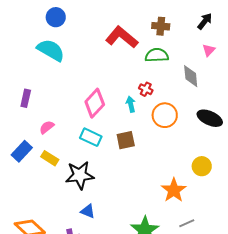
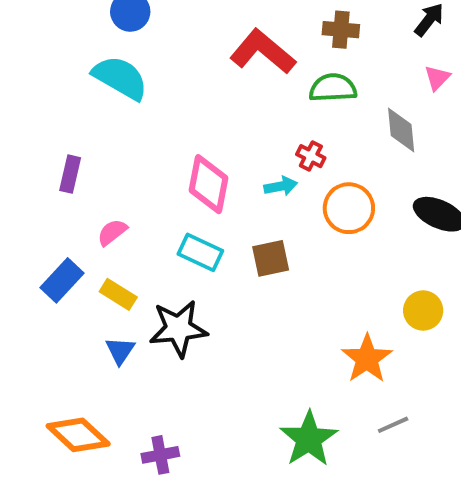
pink diamond: (95, 103) -> (208, 184), turned -32
cyan arrow: (131, 104) -> (281, 186), turned 91
blue triangle: (88, 211) -> (120, 351), moved, turned 42

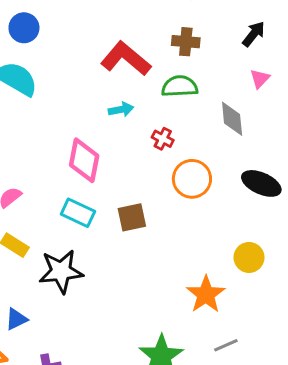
cyan arrow: (281, 186) -> (121, 109), moved
blue triangle: (120, 351) -> (16, 319), moved, turned 30

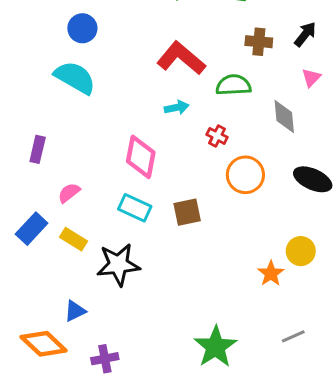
brown cross: (186, 42) -> (259, 42), moved
orange star: (206, 294) -> (271, 273), moved, size x0.7
gray line: (226, 345) -> (293, 336), moved

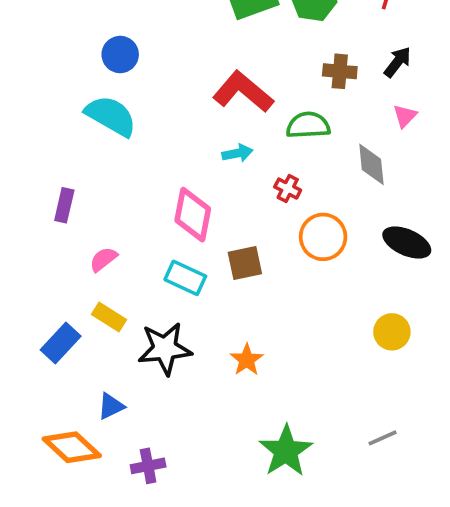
brown square: (187, 212) -> (245, 263), moved
blue rectangle: (32, 229) -> (61, 343), moved
orange star: (271, 273) -> (247, 360), moved

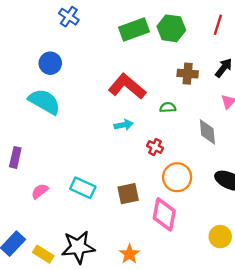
green semicircle: (308, 125) -> (168, 107), size x0.6
pink diamond: (193, 215) -> (164, 214), moved
cyan rectangle: (185, 278) -> (83, 188), moved
yellow rectangle: (109, 317) -> (43, 254), moved

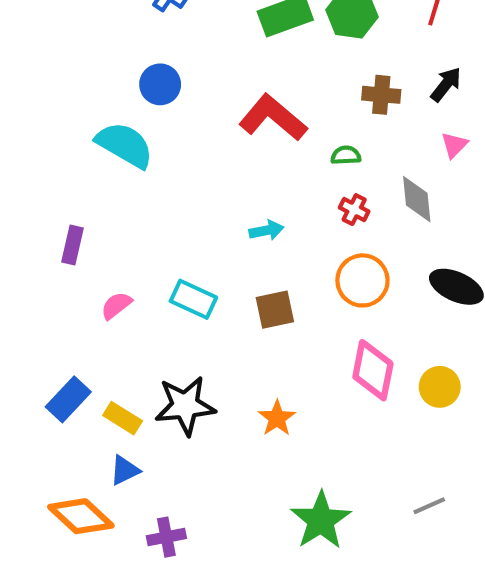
blue circle: (50, 63) -> (160, 84), moved
cyan arrow: (124, 125) -> (267, 230), moved
red cross: (155, 147) -> (354, 210), moved
pink diamond: (164, 214) -> (373, 370), moved

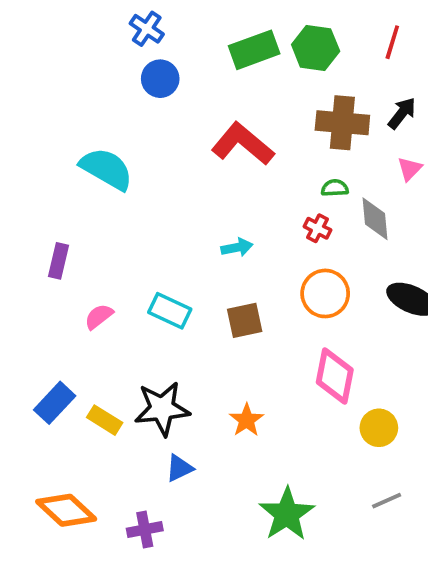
blue circle: (160, 84) -> (160, 79), moved
brown cross: (381, 95) -> (342, 123), size x1.5
green semicircle: (346, 155) -> (335, 188), moved
yellow circle: (440, 387) -> (379, 428), moved
blue triangle: (125, 470) -> (179, 468), moved

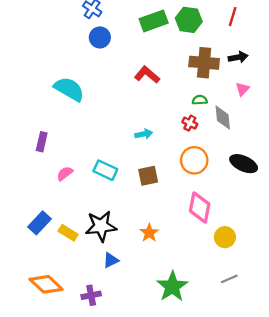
black arrow: (402, 113) -> (238, 57), turned 42
red L-shape: (243, 144) -> (147, 75), size x0.7

